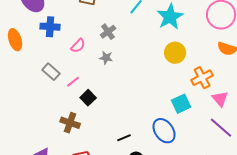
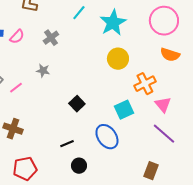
pink semicircle: (78, 46) -> (17, 37), moved
gray star: (106, 58) -> (43, 71), moved
black square: (88, 98) -> (77, 104), moved

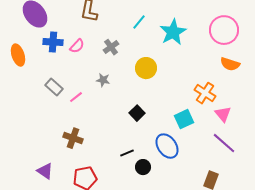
yellow circle: (118, 59) -> (146, 68), moved
orange cross: (145, 84) -> (205, 93), turned -30
black circle: (79, 166) -> (143, 167), moved

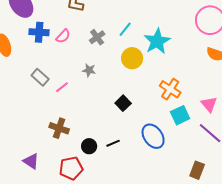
cyan line: (139, 22) -> (125, 29), moved
cyan star: (173, 32) -> (157, 41), moved
orange cross: (205, 93) -> (170, 89), moved
cyan square: (184, 119) -> (180, 115), moved
black circle: (143, 167) -> (89, 146), moved

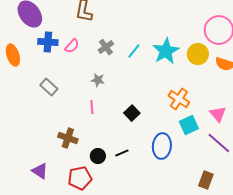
cyan line: (125, 29) -> (134, 51), moved
yellow circle: (132, 58) -> (198, 54), moved
pink line: (62, 87) -> (92, 107), moved, turned -56
blue ellipse: (153, 136) -> (162, 146), turned 40

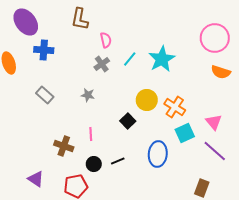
pink semicircle: (72, 46) -> (106, 40), moved, turned -56
gray cross: (106, 47) -> (102, 64), moved
yellow circle: (198, 54) -> (147, 100), moved
gray star: (98, 80) -> (88, 95), moved
pink line: (92, 107) -> (91, 134), moved

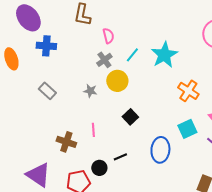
yellow circle: (147, 100) -> (117, 81), moved
orange cross: (175, 107) -> (188, 91), moved
black circle: (94, 164) -> (99, 168), moved
purple triangle: (36, 179) -> (38, 175), size x1.5

